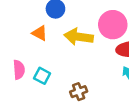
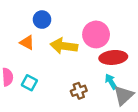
brown cross: (79, 92) -> (79, 91), moved

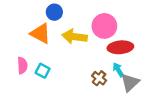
orange triangle: (27, 43) -> (40, 33), size x1.5
brown cross: (79, 91) -> (99, 78), moved, turned -32

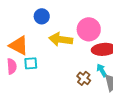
orange triangle: (40, 33) -> (19, 45), moved
cyan square: (43, 71) -> (31, 63), moved, turned -32

